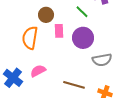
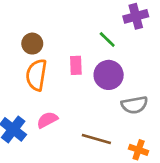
brown circle: (46, 15) -> (32, 44), moved

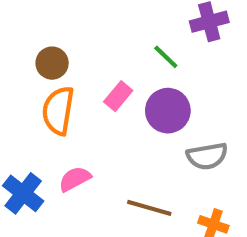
pink rectangle: (76, 65) -> (118, 96), turned 42

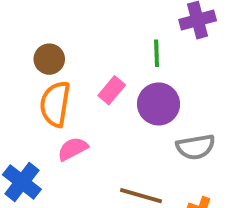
green line: (166, 57) -> (157, 53), turned 44
pink semicircle: (75, 179) -> (73, 149), moved

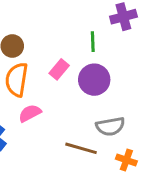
gray semicircle: (196, 147) -> (110, 126), moved

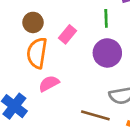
pink rectangle: (59, 69) -> (68, 34), moved

